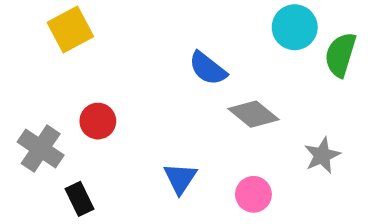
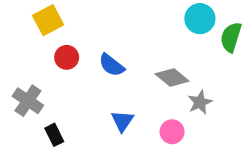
blue semicircle: (208, 68) -> (112, 65), moved
red circle: (98, 121) -> (67, 57), moved
gray star: (322, 155) -> (200, 102), moved

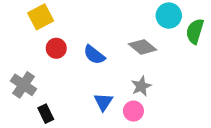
gray diamond: (172, 77) -> (143, 47), moved
gray star: (200, 102) -> (141, 86), moved
pink circle: (172, 132) -> (133, 111), moved

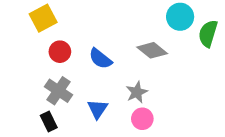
gray cross: (24, 85) -> (58, 91), moved
gray star: (141, 86) -> (137, 92), moved
blue triangle: (103, 102) -> (98, 109), moved

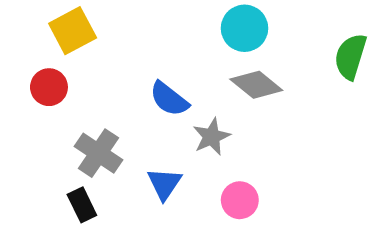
cyan circle: (180, 17) -> (245, 28), moved
red circle: (60, 52) -> (49, 87), moved
gray star: (137, 92) -> (212, 137), moved

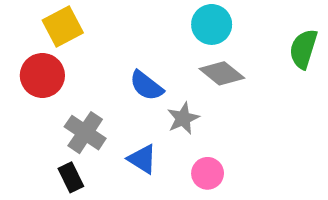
red circle: (49, 87) -> (42, 75), size x1.4
blue triangle: (164, 184) -> (142, 159), turned -32

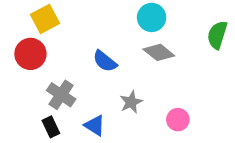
gray star: (183, 118) -> (131, 102), moved
blue triangle: (142, 159) -> (95, 125), moved
pink circle: (208, 173) -> (178, 120), moved

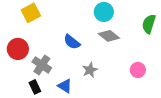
red circle: (30, 54) -> (18, 49), moved
pink circle: (178, 120) -> (138, 70), moved

